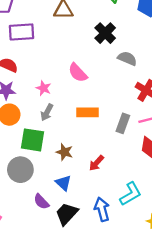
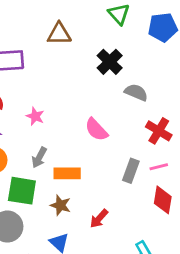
pink semicircle: (78, 73) -> (96, 130), moved
pink star: (44, 88) -> (35, 116), moved
orange rectangle: (88, 112) -> (67, 173), moved

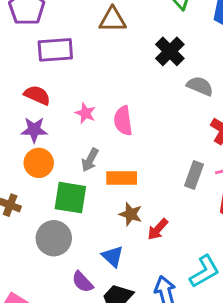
pink semicircle: (96, 130) -> (123, 121), moved, turned 35
brown star: (60, 205) -> (131, 214), moved

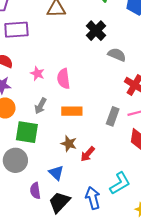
orange rectangle: (122, 178) -> (72, 111), moved
purple semicircle: (82, 282) -> (35, 191), turned 35

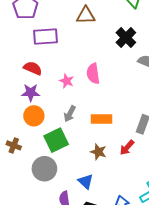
pink semicircle: (64, 79) -> (93, 74), moved
green square: (27, 132) -> (56, 140), turned -35
red arrow: (88, 154) -> (127, 148), moved

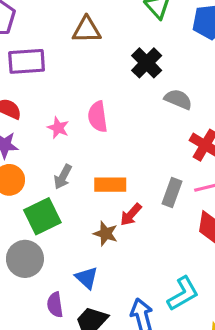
red arrow: (127, 148) -> (131, 215), moved

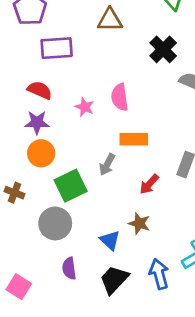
gray arrow: (63, 177) -> (107, 165), moved
orange rectangle: (110, 185) -> (134, 139), moved
brown star: (106, 234) -> (139, 223), moved
purple semicircle: (55, 305) -> (69, 268), moved

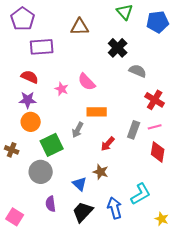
pink semicircle: (120, 97) -> (87, 82), turned -36

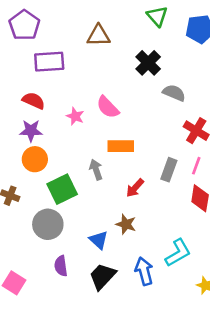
pink line: (155, 127) -> (196, 166), turned -56
gray arrow: (78, 130) -> (96, 170), turned 133

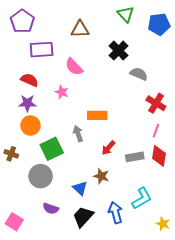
pink semicircle: (108, 107) -> (74, 67), moved
gray rectangle: (169, 170) -> (135, 157), moved, turned 60
purple semicircle: (61, 266) -> (51, 209), turned -63

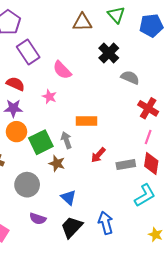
brown triangle: (80, 29) -> (82, 22), moved
purple rectangle: (42, 50) -> (28, 52), turned 60
green square: (52, 149) -> (41, 142), moved
brown star: (101, 176) -> (57, 163), moved
cyan L-shape: (142, 198) -> (145, 195), moved

